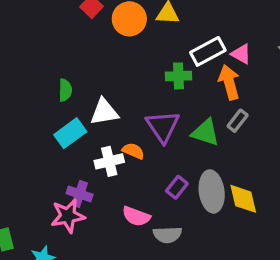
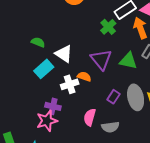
green cross: (178, 76) -> (108, 27), turned -35
green semicircle: (65, 90) -> (38, 42), turned -64
white triangle: (104, 112) -> (64, 54), turned 48
pink semicircle: (136, 216) -> (90, 117), turned 90

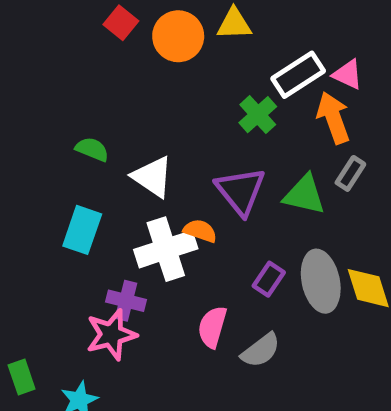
cyan rectangle: (44, 69) -> (82, 230), moved, turned -30
white cross: (70, 84) -> (166, 249), size x1.4
gray semicircle: (110, 127) -> (261, 350), turned -30

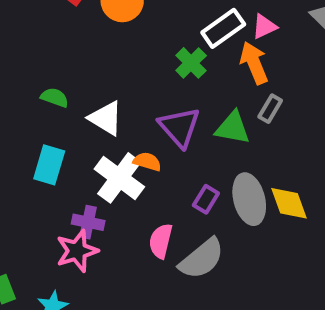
pink triangle: (348, 75) -> (264, 26), turned -48
white cross: (166, 249) -> (119, 178), turned -33
gray semicircle: (261, 350) -> (202, 259), size x1.4

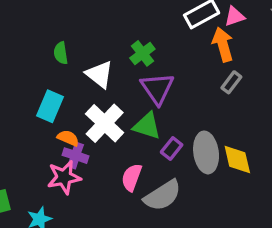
green cross: (191, 63) -> (142, 53), moved
green semicircle: (55, 97) -> (61, 53), turned -125
green triangle: (233, 128) -> (147, 126), moved
orange semicircle: (147, 162) -> (68, 138), moved

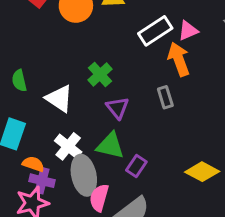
gray rectangle: (231, 82) -> (165, 97), moved, turned -50
purple triangle: (157, 88) -> (117, 108), size x0.7
white cross: (105, 123) -> (68, 146), size x0.7
gray ellipse: (206, 152) -> (84, 175), moved
yellow diamond: (237, 160) -> (202, 172), turned -44

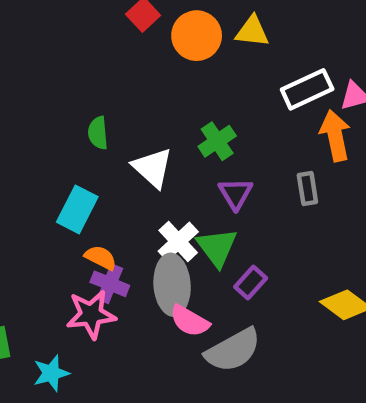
white cross: (68, 146) -> (178, 241), moved
green triangle: (110, 146) -> (217, 247), turned 32
pink semicircle: (99, 198) -> (190, 321), turned -84

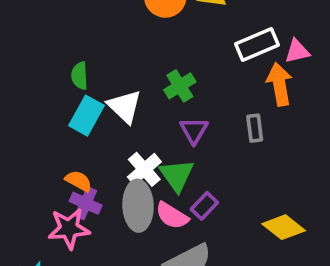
cyan rectangle: (77, 209) -> (86, 116), moved
pink semicircle: (190, 321) -> (172, 216), moved

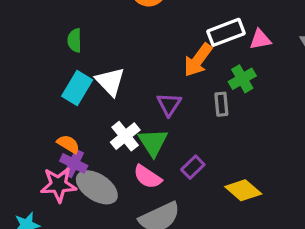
green semicircle: (80, 76) -> (75, 40), moved
orange arrow: (279, 84) -> (198, 60), moved, turned -136
green cross: (180, 86) -> (242, 79), moved
gray ellipse: (138, 206) -> (97, 187), moved, turned -57
purple rectangle: (204, 206) -> (193, 167), moved

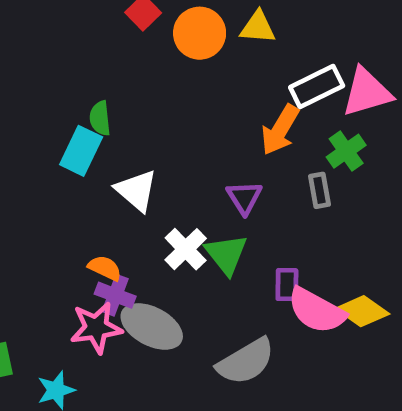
pink triangle: (260, 39) -> (367, 92), size x1.6
white triangle: (110, 82) -> (136, 191), moved
cyan rectangle: (77, 88) -> (81, 151), moved
purple rectangle: (193, 167) -> (287, 285), turned -40
pink semicircle: (147, 177) -> (317, 311), moved, size x1.4

